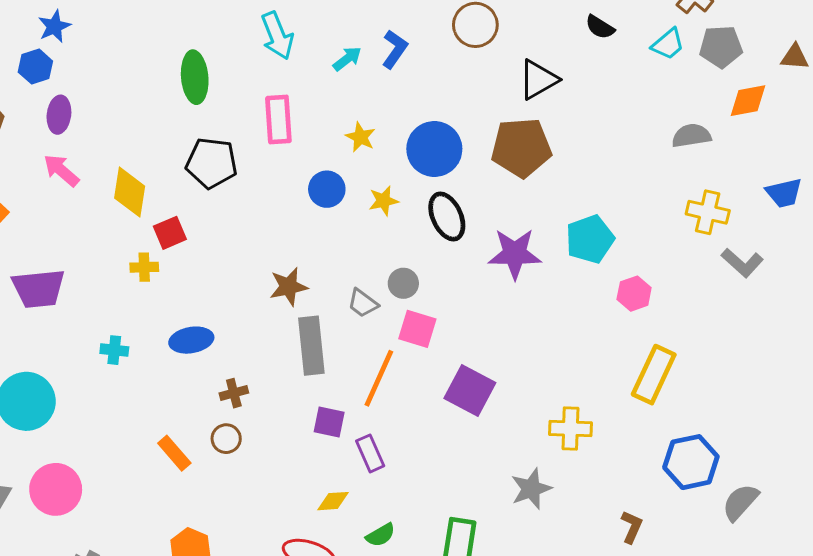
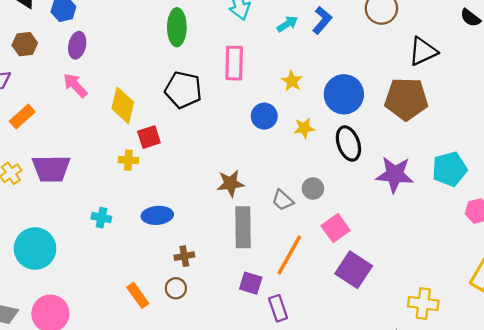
pink square: (417, 329) -> (336, 228), moved, turned 32

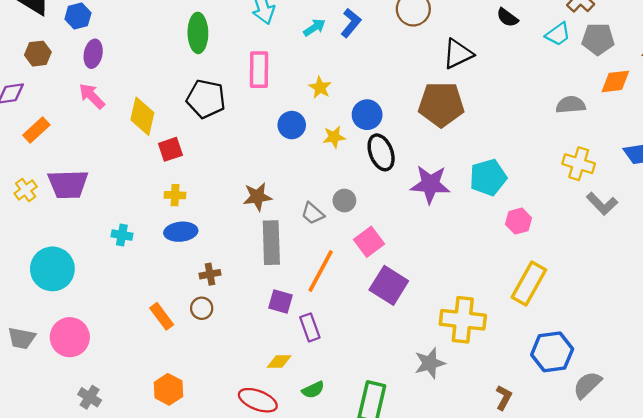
blue circle: (344, 94) -> (367, 115), moved, size x0.7
yellow cross: (128, 160) -> (175, 195), moved
yellow cross: (423, 303) -> (463, 320), size x1.4

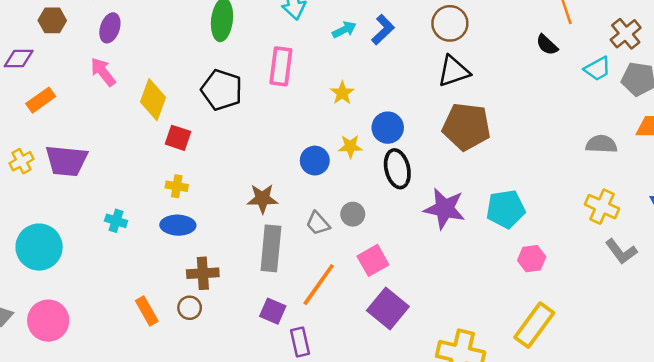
black triangle: (458, 54) -> (454, 71), moved
blue circle: (292, 125) -> (315, 161), moved
red square: (170, 149) -> (178, 138), turned 30
brown cross: (210, 274) -> (203, 273), size x1.4

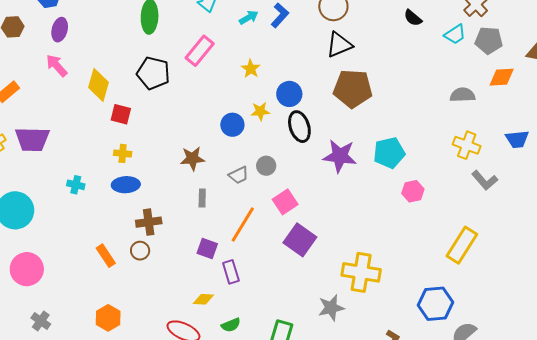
pink rectangle: (281, 66) -> (200, 51), turned 36
gray trapezoid: (318, 223) -> (239, 175), turned -70
gray rectangle: (271, 248) -> (202, 198), size x0.5
yellow rectangle: (534, 325) -> (462, 245), moved

